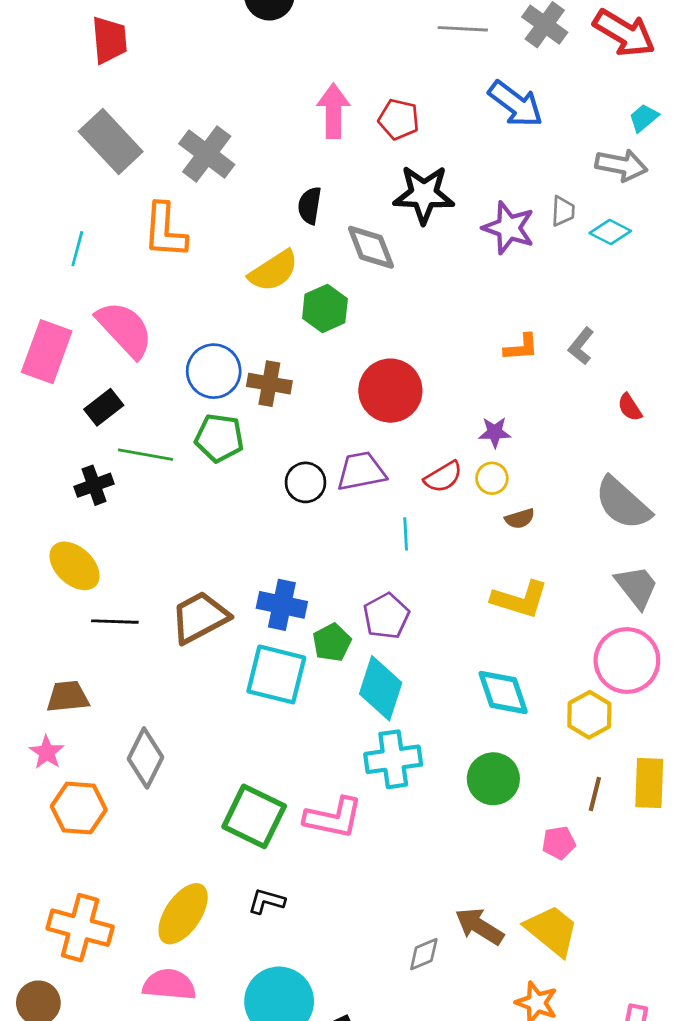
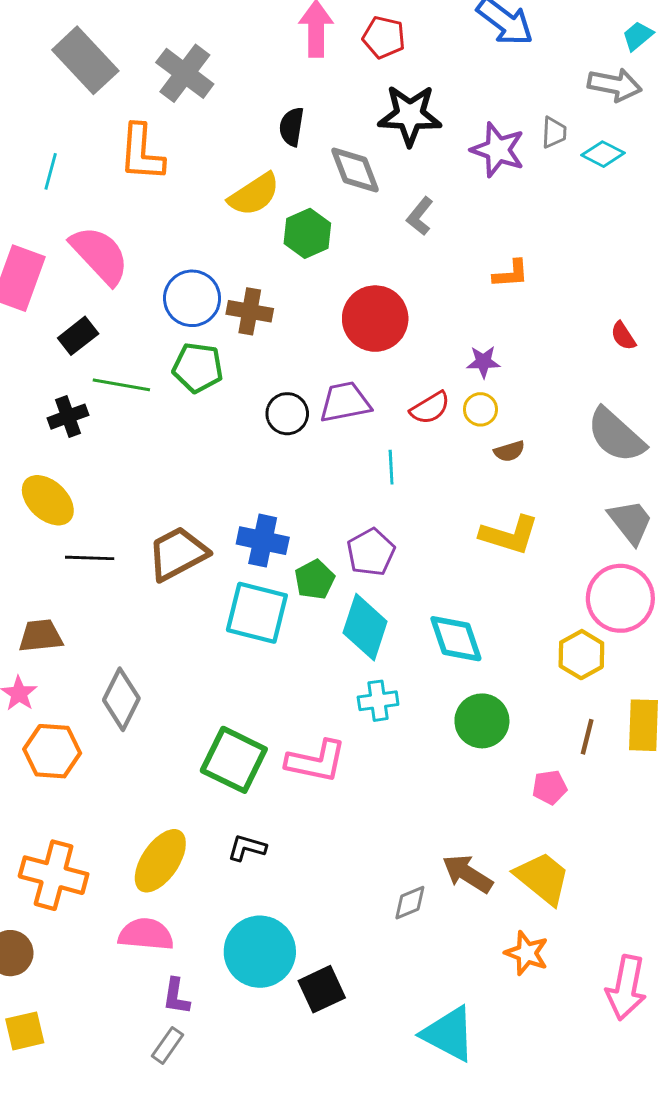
gray L-shape: (581, 346) -> (420, 216), moved
cyan diamond: (503, 693) -> (456, 639), moved
cyan cross: (393, 759) -> (378, 701), size x0.7

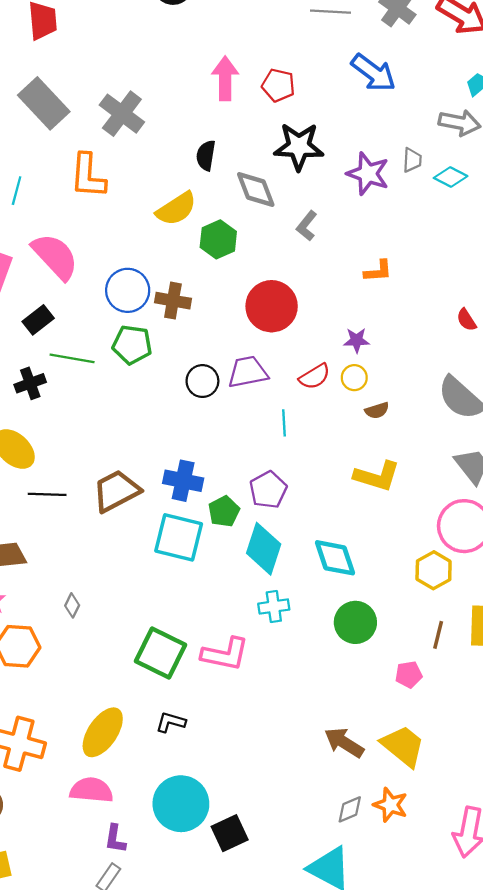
gray diamond: (121, 699) -> (72, 605), size x0.5
gray diamond: (410, 903) -> (350, 809), moved

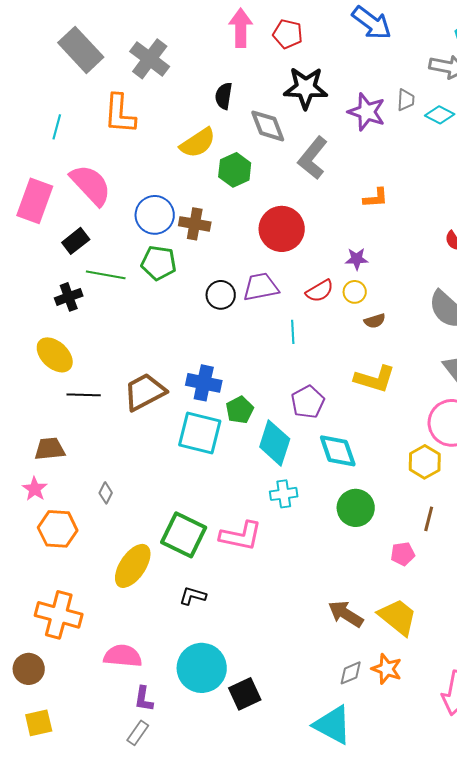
gray L-shape: (307, 226) -> (313, 158), size x1.6
purple pentagon: (268, 490) -> (308, 402), moved
yellow ellipse: (103, 732) -> (133, 566), moved

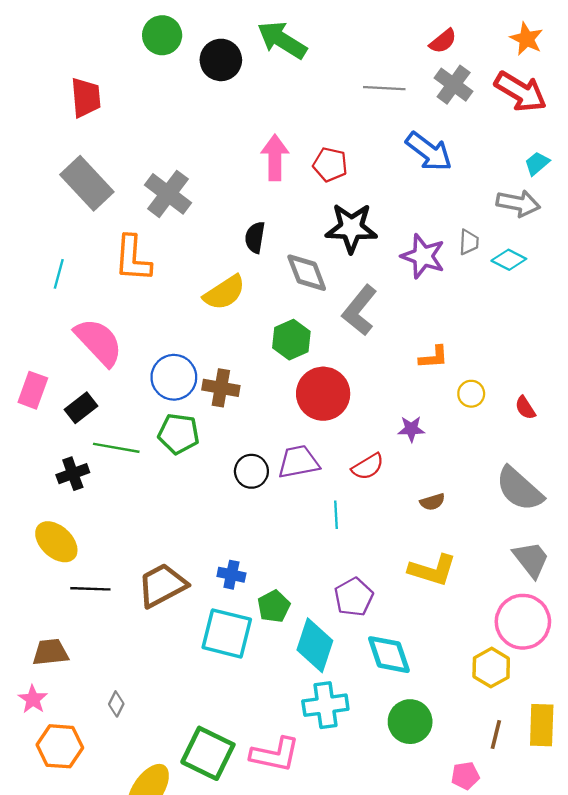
green hexagon: (235, 170) -> (291, 340), moved
pink rectangle: (35, 201) -> (33, 390), moved, size x0.7
yellow circle: (355, 292) -> (471, 394), moved
blue cross: (204, 383) -> (231, 575), size x0.7
cyan cross: (284, 494) -> (325, 705), size x1.4

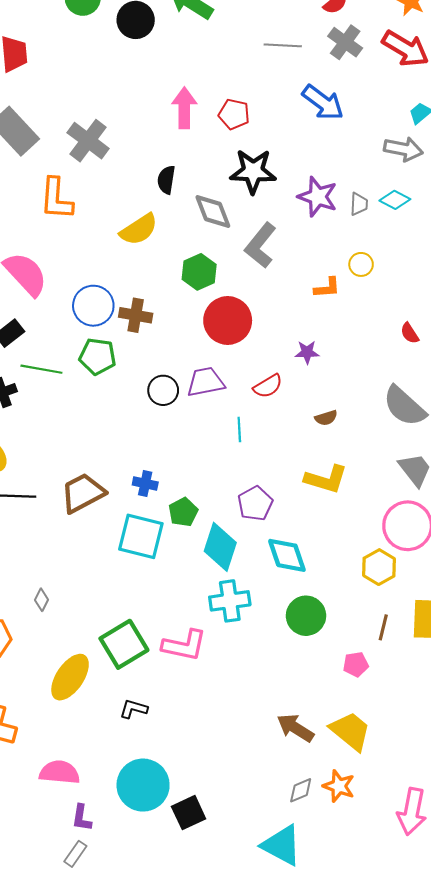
gray trapezoid: (469, 242) -> (359, 204), moved
yellow circle: (471, 394) -> (361, 264), moved
green square: (208, 753) -> (124, 644), turned 33

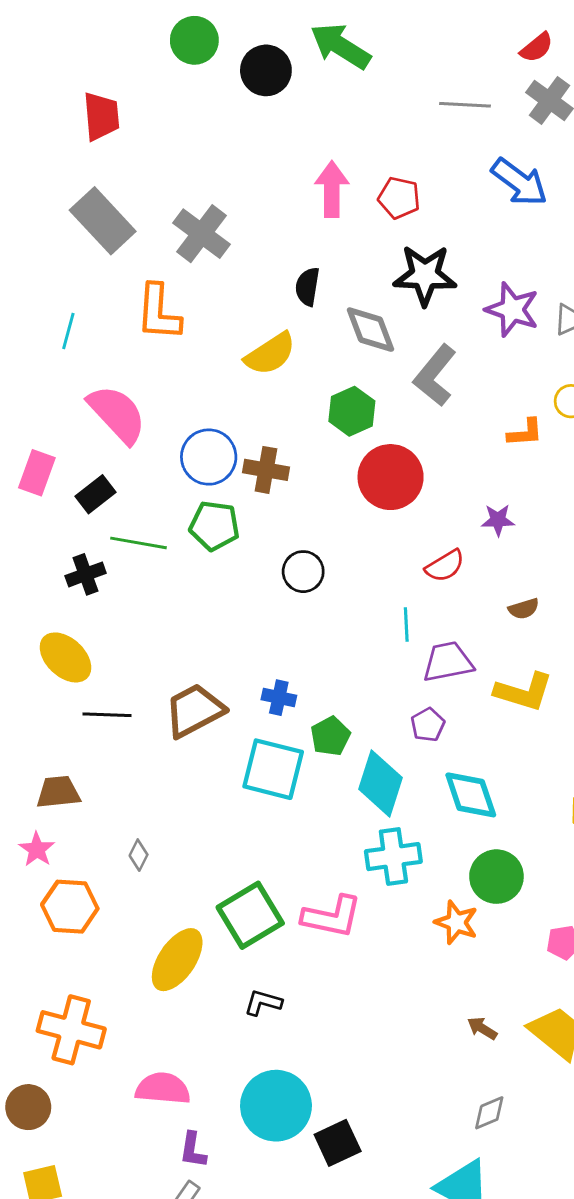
purple trapezoid: (205, 382) -> (448, 662), moved
purple pentagon: (255, 504) -> (428, 725), size x0.7
brown arrow: (295, 728) -> (482, 1028), size x0.6
orange star: (339, 786) -> (456, 922), moved

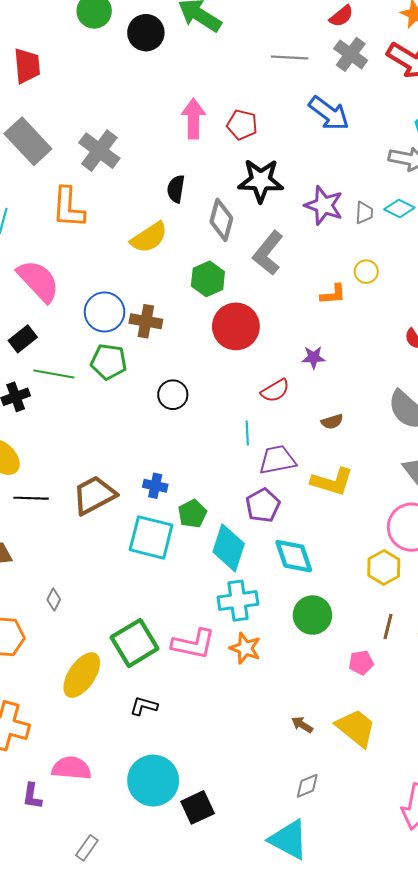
gray diamond: (370, 330) -> (221, 220), turned 36
purple pentagon: (428, 725) -> (263, 505), size x1.4
orange star: (456, 922) -> (245, 648), moved
purple L-shape: (193, 1150) -> (32, 796), moved

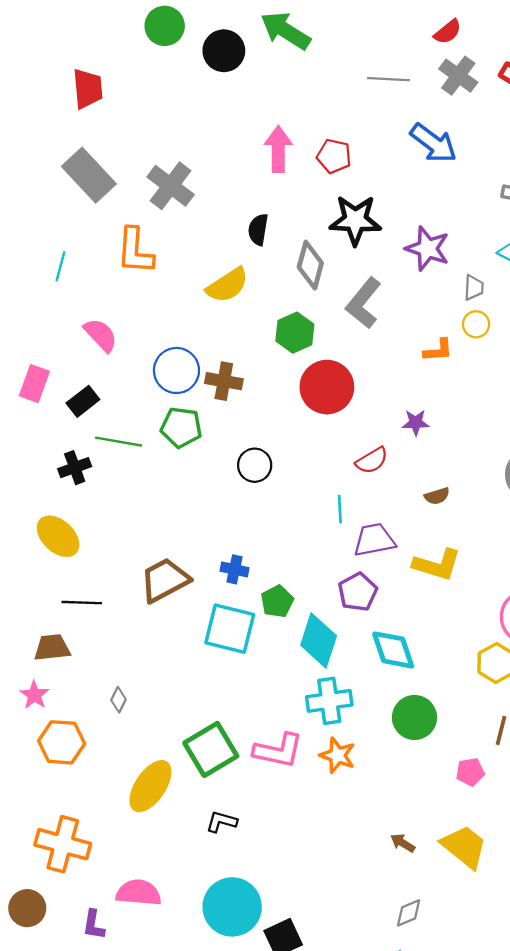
gray trapezoid: (364, 213) -> (474, 288), moved
pink semicircle: (38, 281) -> (101, 335), size x0.7
black line: (31, 498) -> (82, 603), moved

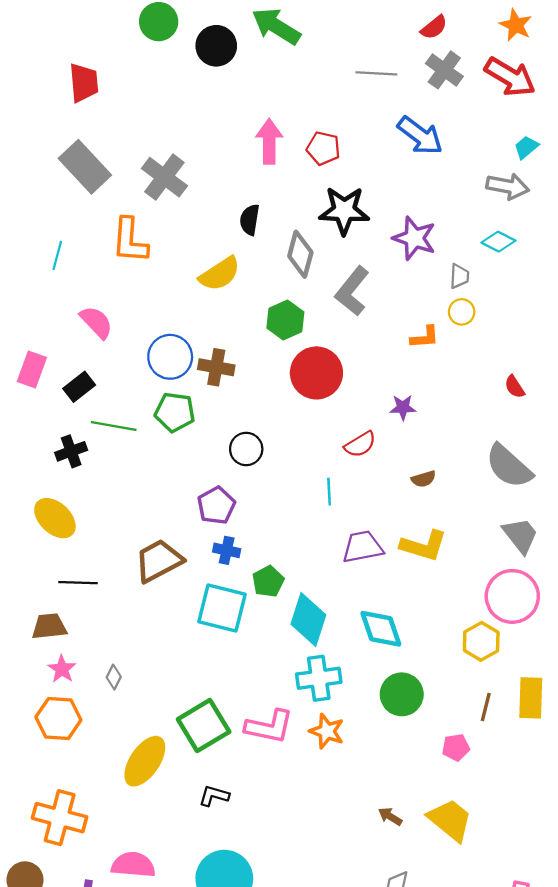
purple trapezoid: (374, 540) -> (363, 547), moved
purple pentagon: (358, 592) -> (216, 505), moved
pink star: (34, 695) -> (62, 669), moved

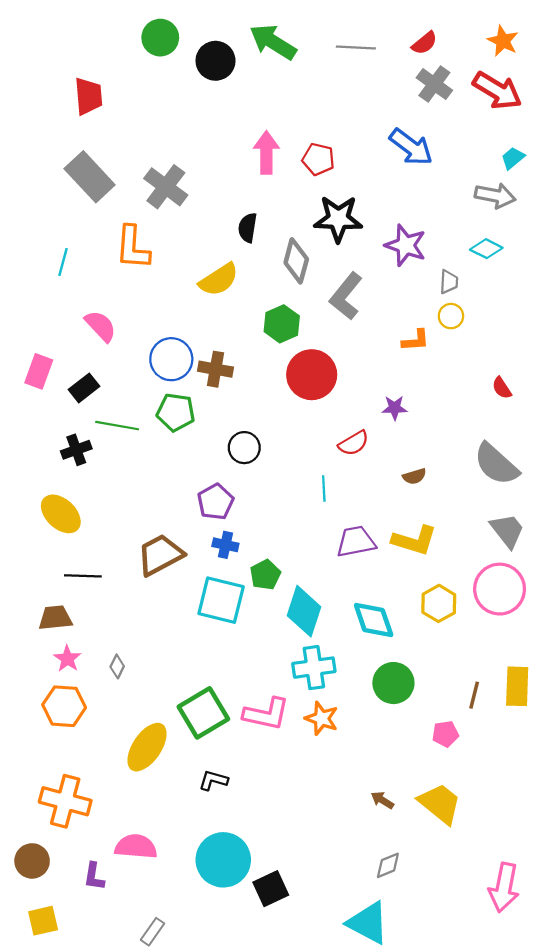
gray line: (376, 73) -> (356, 48), moved
yellow hexagon: (481, 641) -> (439, 603), moved

